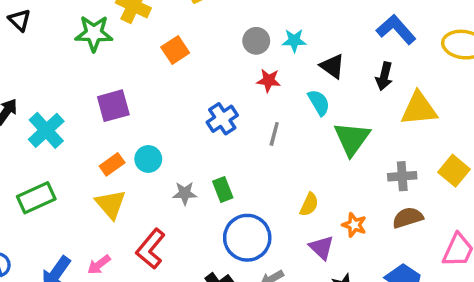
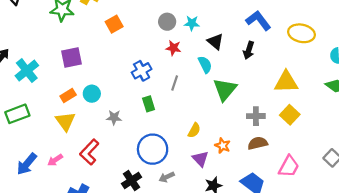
yellow triangle: (419, 109) -> (286, 82), moved
green rectangle: (223, 190) -> (149, 104), moved

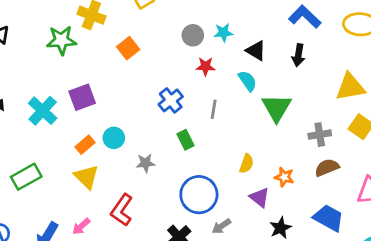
cyan cross: (27, 71) -> (43, 111), moved

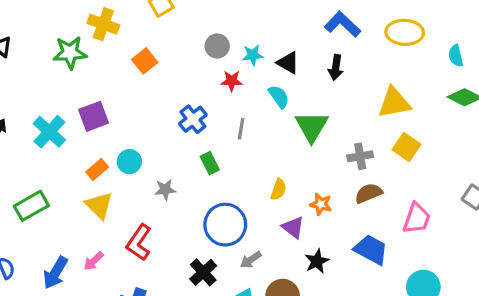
cyan star: (223, 33) -> (253, 55), moved

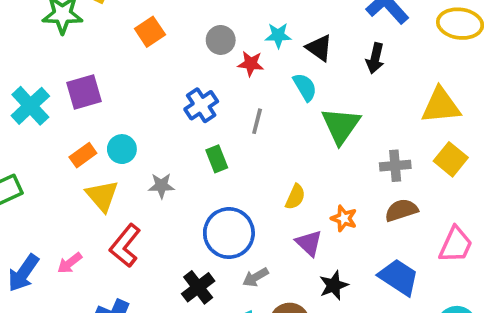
gray circle: (217, 46) -> (221, 40), moved
yellow triangle: (99, 205) -> (102, 196), moved

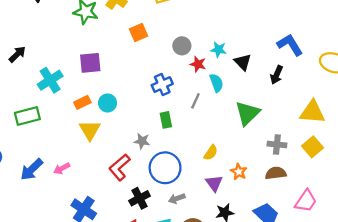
cyan semicircle: (305, 87) -> (216, 83), moved
cyan cross: (30, 106) -> (50, 80), moved
gray star: (161, 186) -> (142, 141), moved
red L-shape: (125, 246) -> (120, 167), moved

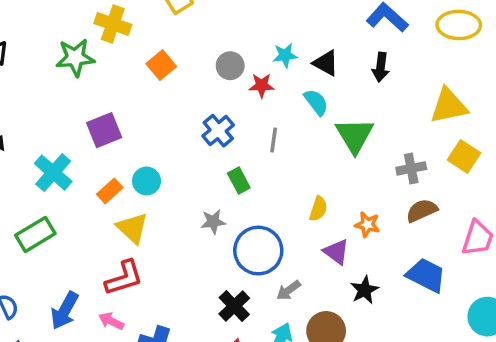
cyan semicircle: (216, 83) -> (316, 102), moved
red L-shape: (120, 167) -> (124, 278), moved, turned -140
pink arrow: (62, 168) -> (111, 321), moved, turned 70

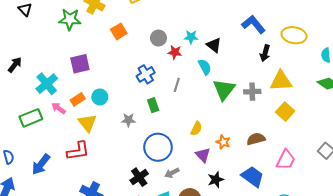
black arrow: (381, 67) -> (265, 53), moved
gray cross: (411, 168) -> (252, 92), moved
gray star: (213, 222) -> (128, 120), moved
pink arrow: (111, 321) -> (58, 108), moved

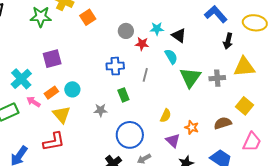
orange square: (119, 31) -> (88, 17), moved
blue cross: (146, 74) -> (115, 66), turned 30
yellow square: (285, 112) -> (245, 106), moved

